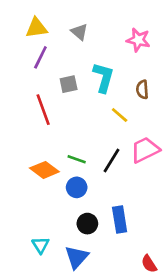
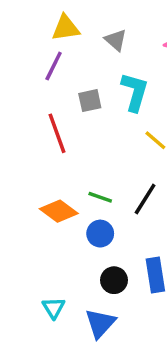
yellow triangle: (36, 28) -> (66, 28), moved
gray triangle: (79, 32) -> (116, 40), moved

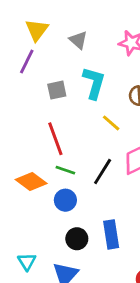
yellow triangle: (66, 28) -> (37, 30), turned -45
red line: (57, 133) -> (55, 139), moved

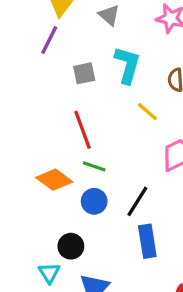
black line: (103, 172) -> (137, 201), moved
black circle: (77, 239) -> (71, 246), moved

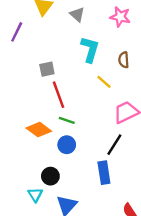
purple line: (49, 40) -> (17, 32), moved
gray square: (84, 73) -> (47, 69), moved
black line: (137, 201) -> (114, 145), moved

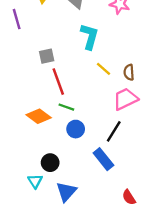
purple line: (17, 32) -> (17, 19), turned -42
brown semicircle: (124, 60) -> (129, 72), moved
blue circle: (67, 145) -> (76, 129), moved
blue rectangle: (104, 173) -> (103, 159), turned -30

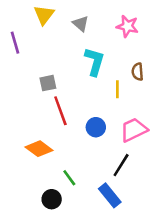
yellow line: (103, 69) -> (117, 89), moved, turned 49
brown semicircle: (129, 72) -> (137, 72), moved
green line: (66, 107) -> (69, 178), moved, turned 35
blue circle: (76, 129) -> (96, 127), moved

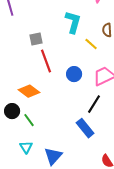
yellow line: (117, 89) -> (91, 44), turned -48
green line: (69, 178) -> (29, 120), moved
black circle: (52, 199) -> (12, 111), moved

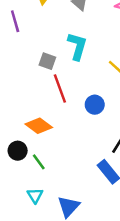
cyan L-shape: (73, 22) -> (77, 46), moved
gray square: (36, 39) -> (47, 61), turned 32

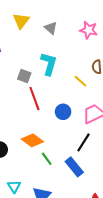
orange diamond: (39, 126) -> (32, 140), moved
green line: (39, 162) -> (47, 159), moved

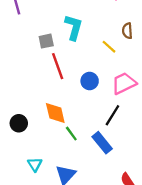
gray square: (24, 76) -> (46, 41), turned -32
orange diamond: (32, 140) -> (55, 113), turned 40

